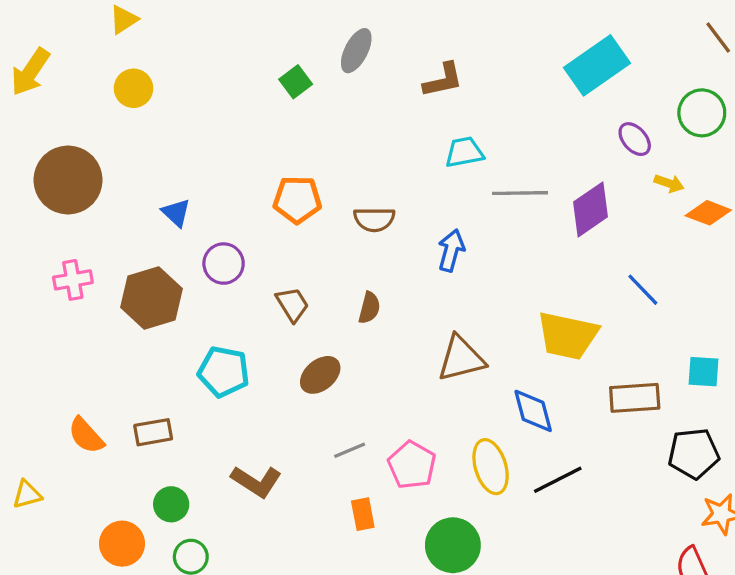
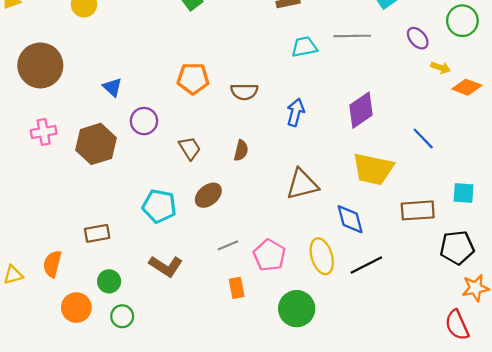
gray line: (520, 193) -> (352, 36), moved
purple diamond: (590, 209) -> (361, 110), moved
cyan pentagon: (224, 372) -> (159, 206), moved
orange semicircle: (86, 436) -> (52, 264), moved, turned 56

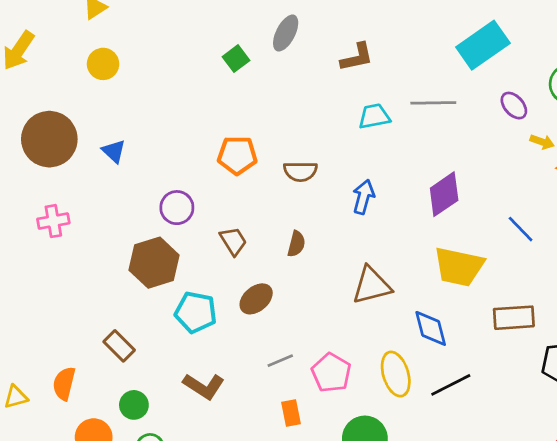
blue triangle: (112, 87) -> (114, 151), moved
brown hexagon: (96, 144) -> (154, 263), moved
brown rectangle: (97, 233) -> (119, 346), turned 55

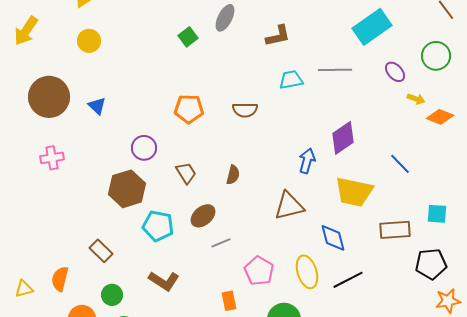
brown semicircle: (300, 171) -> (245, 110), moved
blue arrow: (364, 197) -> (307, 161), moved
gray line: (280, 361) -> (221, 243), moved

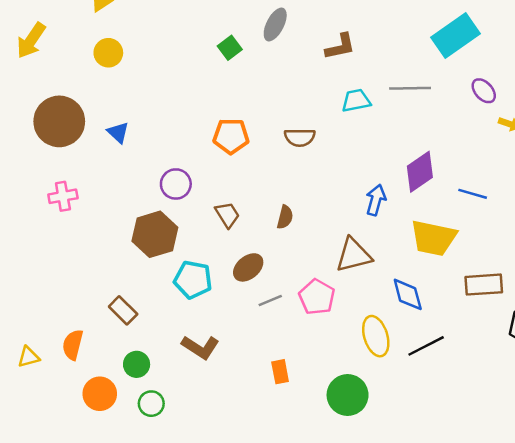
blue line: (400, 164) -> (473, 194), moved, turned -30
pink pentagon: (259, 271) -> (317, 297), moved

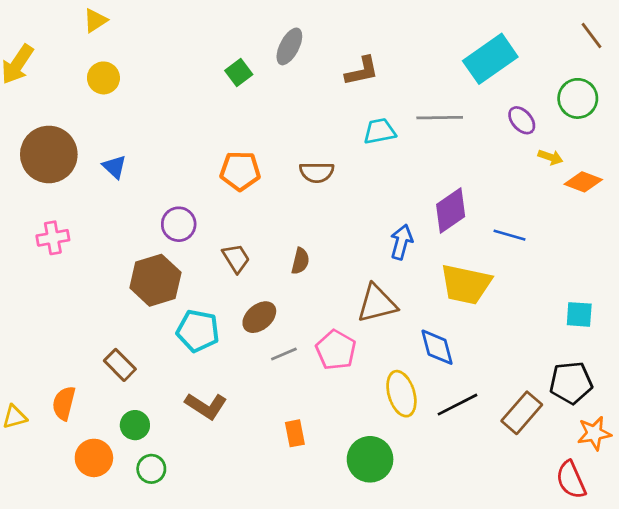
brown rectangle: (484, 285) -> (522, 413), moved, turned -45

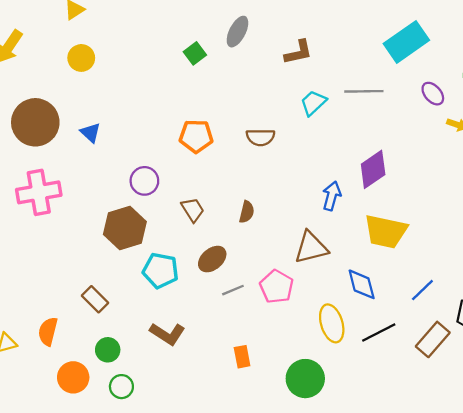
cyan trapezoid: (380, 131) -> (313, 103), turned -32
blue line: (509, 235) -> (422, 290), moved, turned -60
pink cross: (53, 238) -> (39, 192), size x1.6

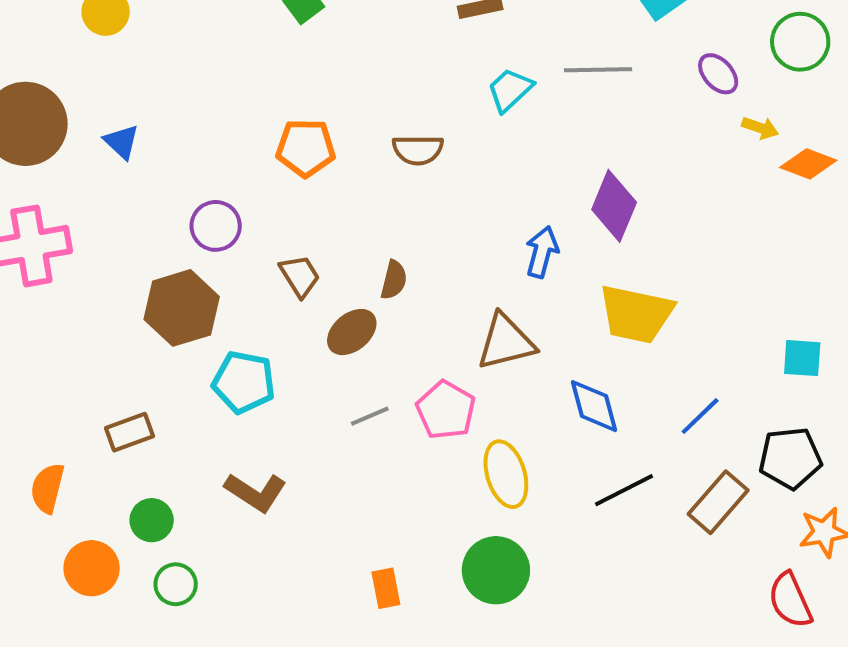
purple diamond: (373, 169) -> (614, 206), turned -33
brown ellipse: (212, 259) -> (352, 332), moved
brown rectangle: (95, 299) -> (130, 432), turned -65
yellow ellipse: (332, 323) -> (506, 474), moved
orange rectangle: (242, 357) -> (386, 588), moved

